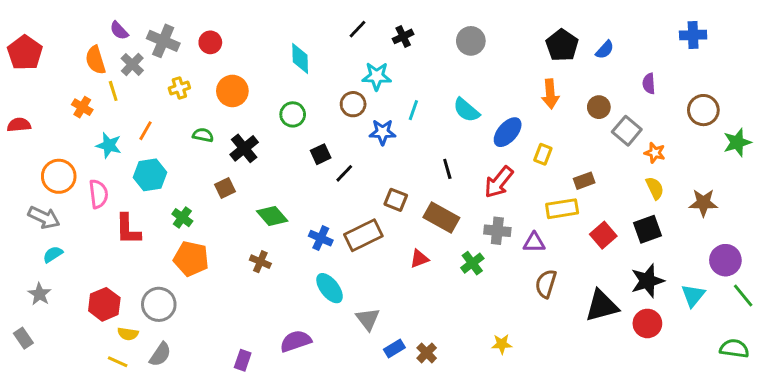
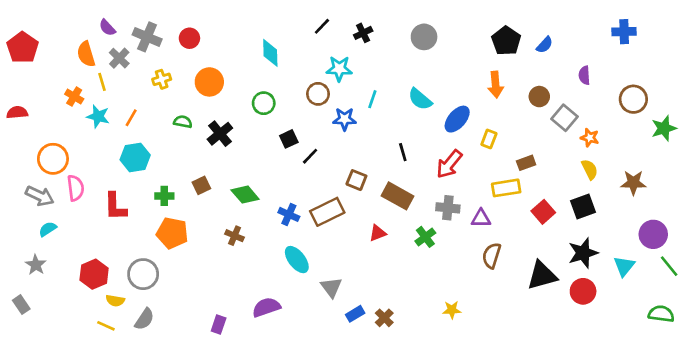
cyan star: (109, 145) -> (98, 116), moved
brown square: (225, 188) -> (201, 185), moved
pink semicircle: (98, 194) -> (76, 188), moved
green cross: (182, 218) -> (164, 196), turned -36

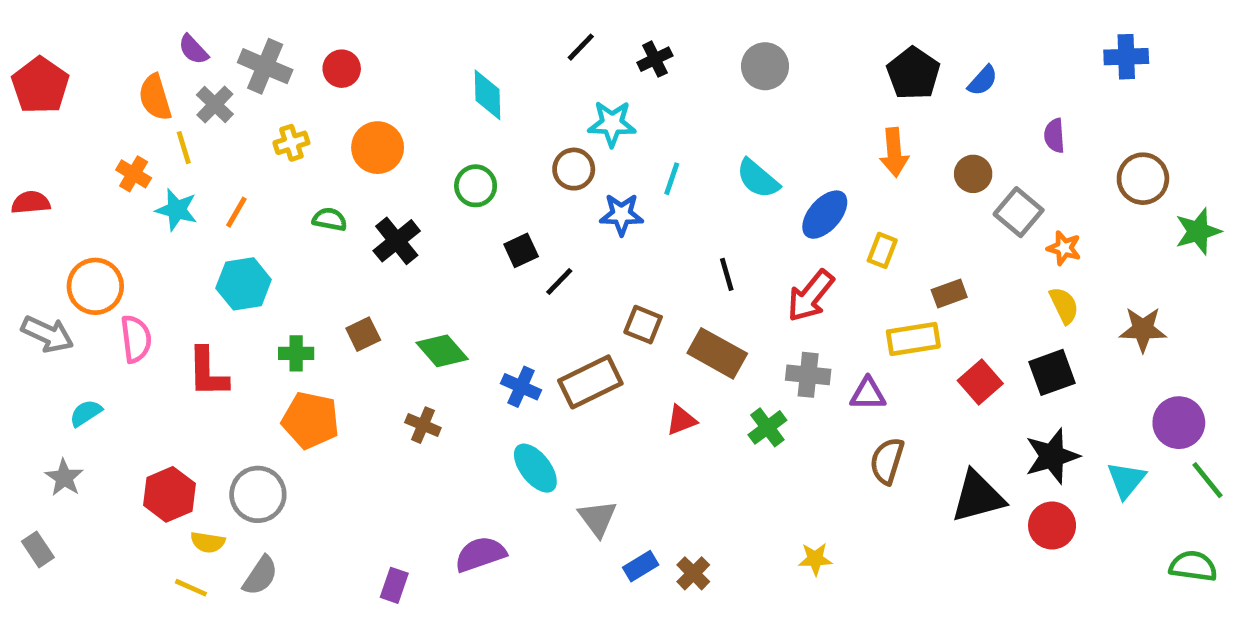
gray arrow: (40, 196) -> (47, 334), moved

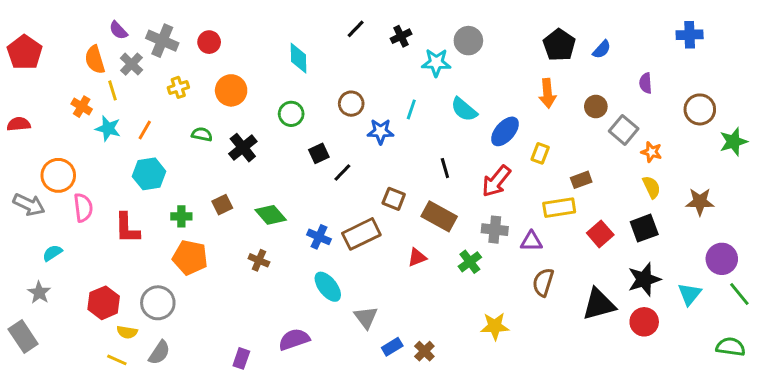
cyan star: (612, 124) -> (436, 63), moved
gray rectangle: (38, 549) -> (23, 336), size x1.5
yellow star: (815, 559) -> (495, 326), moved, size x1.4

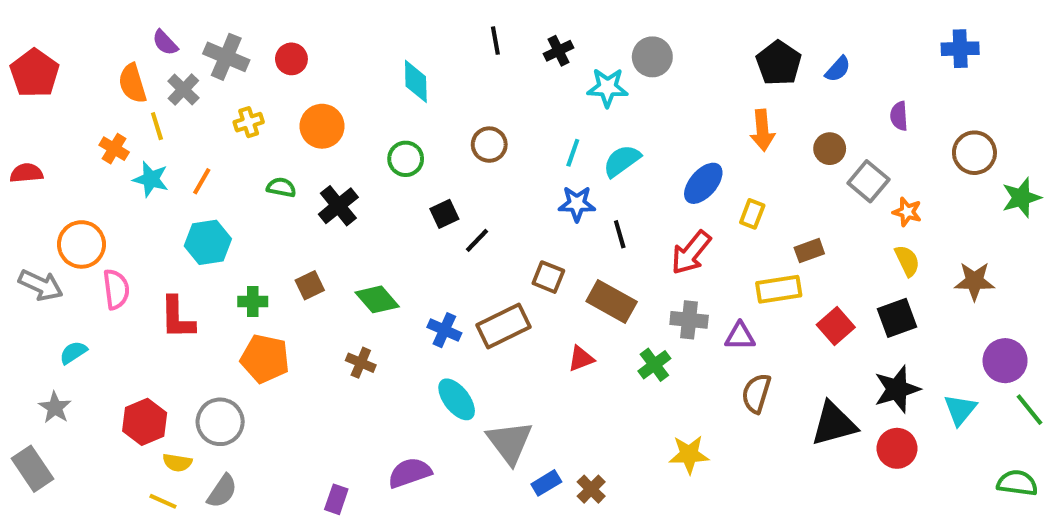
black line: (356, 29) -> (495, 41), turned -54
cyan semicircle: (464, 109) -> (622, 161), moved, turned 104
blue star: (380, 131) -> (577, 204), moved
gray triangle: (366, 317) -> (510, 442), size x1.4

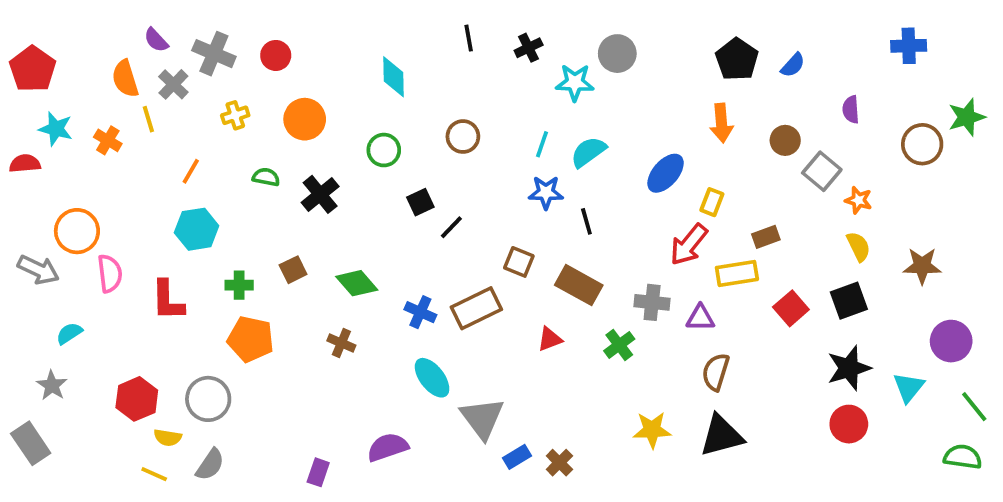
cyan star: (151, 179) -> (56, 129), moved
green star: (1021, 198) -> (967, 117), moved
red arrow: (691, 253) -> (689, 245), moved
green line: (1030, 410) -> (974, 407), moved
black triangle: (834, 424) -> (721, 436), moved

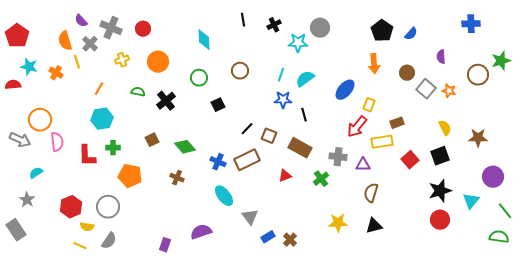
orange star: (858, 200) -> (449, 91), moved
black line: (451, 227) -> (247, 129), moved
green cross: (239, 285) -> (113, 148), moved
gray triangle: (482, 418) -> (250, 217), size x0.7
black triangle: (721, 436) -> (374, 226), size x0.7

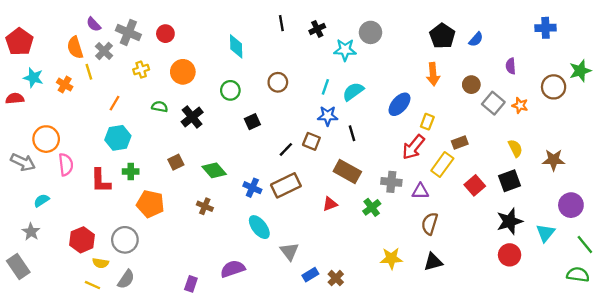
brown square: (269, 136) -> (311, 141), moved
yellow rectangle: (382, 142) -> (442, 165), turned -45

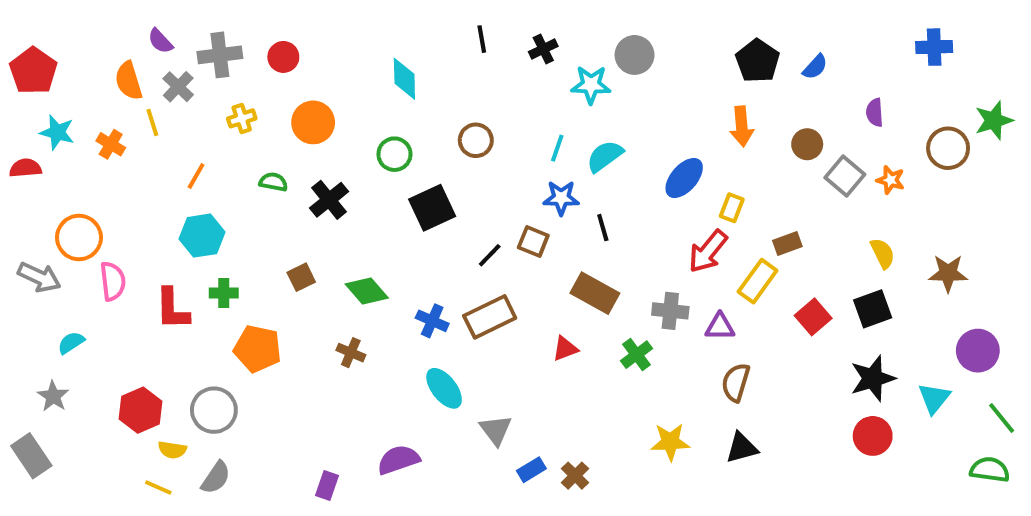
gray cross: (128, 32) -> (220, 55), turned -30
black square: (252, 122) -> (432, 208), size x1.6

